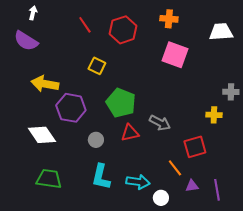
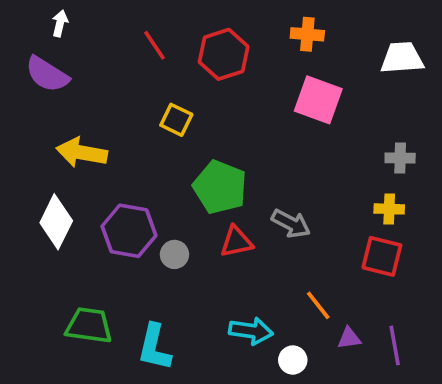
gray cross: (231, 92) -> (400, 158), moved
purple hexagon: (71, 108) -> (129, 231), moved
white diamond: (42, 135) -> (56, 222), moved, turned 60
red square: (195, 147) -> (382, 256), moved, turned 30
cyan L-shape: (101, 177) -> (154, 347), moved

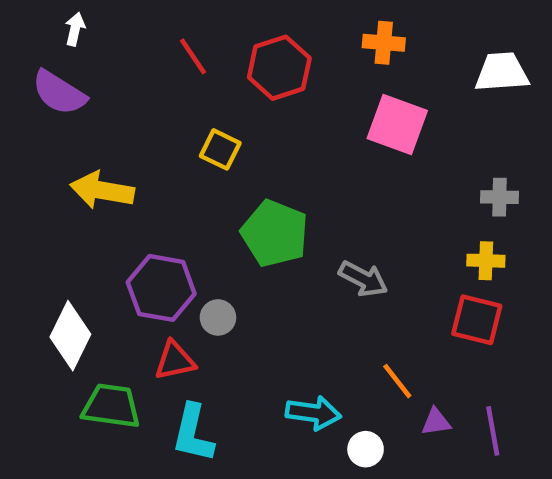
white diamond: (56, 222) -> (70, 336), moved
red triangle: (236, 242) -> (175, 361), moved

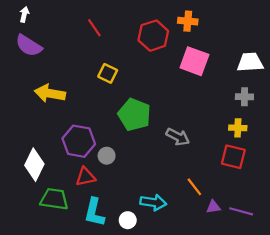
white arrow: (75, 29) -> (24, 14), moved
red hexagon: (279, 68) -> (153, 36), moved
white trapezoid: (502, 72) -> (250, 62), moved
purple line: (493, 431) -> (241, 211), turned -65
white circle: (366, 449) -> (128, 220), moved

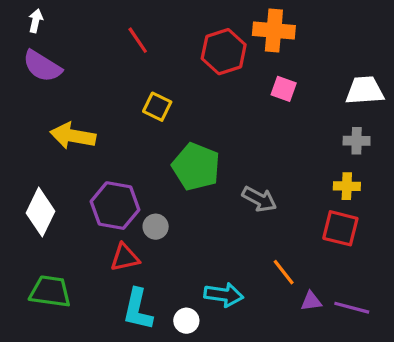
orange cross: (188, 21) -> (274, 31), size x1.4
pink square: (194, 61) -> (284, 89), size x0.6
white diamond: (34, 165) -> (40, 212), moved
green trapezoid: (54, 199) -> (50, 291), moved

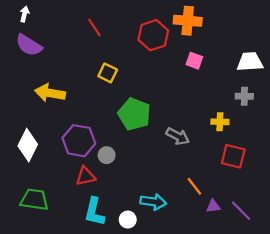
yellow cross: (347, 186) -> (220, 122), moved
purple line: (352, 308) -> (241, 211), turned 30

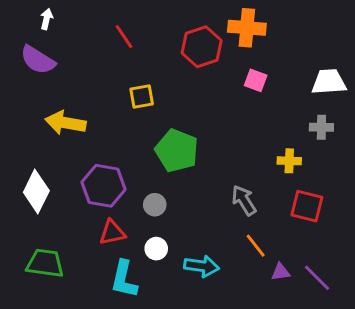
white arrow: (24, 14) -> (47, 19), moved
yellow square: (108, 73) -> (142, 96), turned -36
gray arrow: (178, 136) -> (244, 200), moved, turned -150
gray circle: (107, 155) -> (155, 205), moved
white circle: (128, 220) -> (156, 249), moved

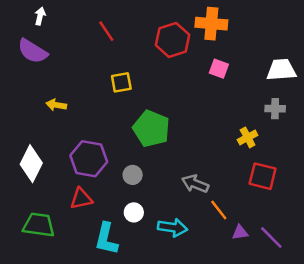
yellow arrow: (66, 123) -> (56, 105), size x0.6
yellow cross: (289, 161) -> (248, 137), turned -30
gray arrow: (244, 200) -> (195, 184), moved, turned -36
red triangle: (112, 232) -> (81, 199), moved

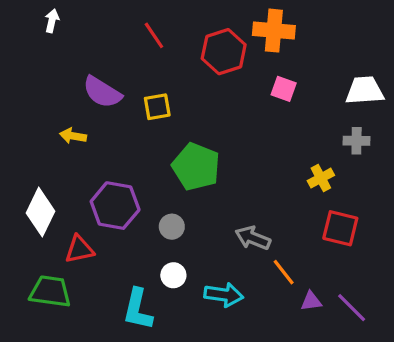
red line: (106, 31) -> (154, 35), moved
purple semicircle: (33, 51) -> (102, 92), moved
red triangle: (81, 199) -> (79, 249), moved

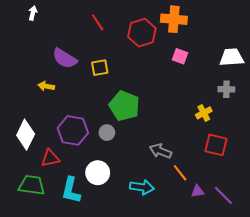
gray circle: (172, 227) -> (107, 133), moved
white circle: (173, 275) -> (98, 173), moved, size x1.5
cyan L-shape: (138, 309) -> (71, 190), moved

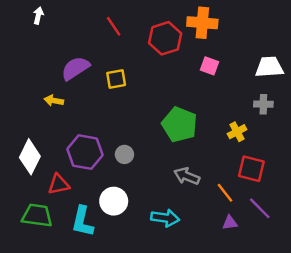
purple semicircle: (65, 58) -> (75, 68), turned 115
green pentagon: (124, 106) -> (180, 125), moved
orange line: (180, 173) -> (225, 193), moved
purple line: (223, 195) -> (260, 208), moved

